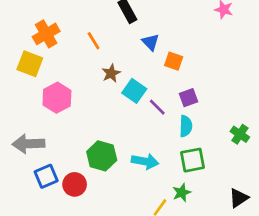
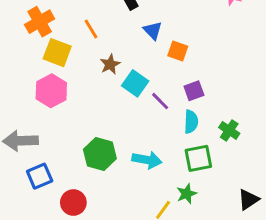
yellow square: (30, 64) -> (57, 53), moved
green cross: (240, 134) -> (229, 130), moved
red circle: (75, 184) -> (73, 203), moved

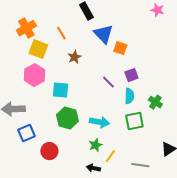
blue triangle: (153, 30) -> (103, 34), size x1.5
cyan square: (135, 83) -> (60, 90), moved, turned -30
green star: (187, 194) -> (95, 145), moved

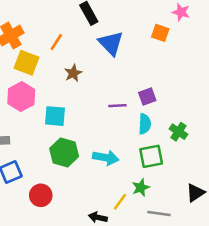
orange line: (61, 33) -> (56, 42), turned 64
orange square: (120, 48) -> (160, 33), moved
purple line: (108, 82) -> (117, 106), turned -48
green star: (95, 145) -> (141, 188), moved

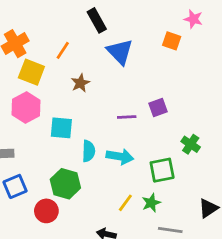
cyan semicircle: (145, 124) -> (89, 151), moved
green hexagon: (64, 152) -> (65, 184), moved
cyan arrow: (106, 158) -> (120, 157), moved
yellow line: (120, 202) -> (125, 203), moved

